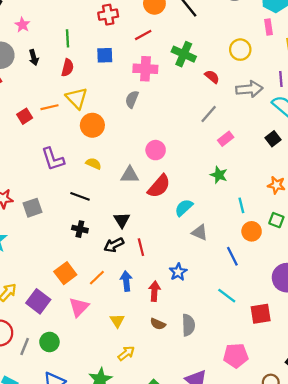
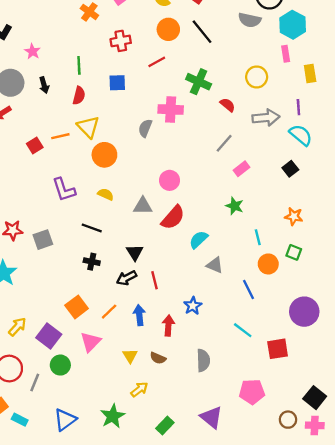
pink cross: (145, 69) -> (171, 109), moved
brown semicircle: (158, 324) -> (158, 358), moved
green circle: (49, 342) -> (60, 365), moved

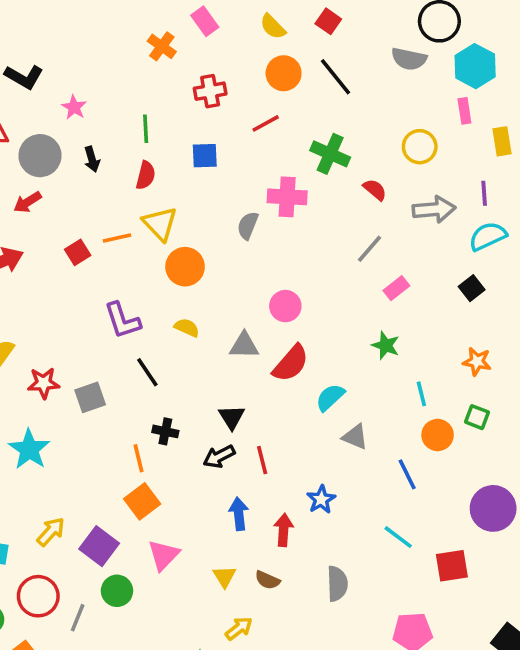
cyan semicircle: (301, 135) -> (488, 236), turned -65
black line: (92, 228) -> (147, 372), moved, turned 36
orange line: (109, 312) -> (138, 458), moved, turned -60

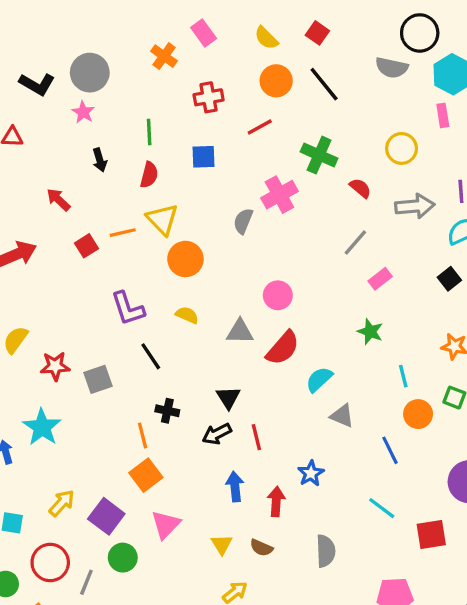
gray circle: (40, 156) -> (90, 73), moved
pink cross: (287, 197) -> (279, 195), turned -32
red arrow: (27, 202) -> (58, 200), moved, turned 75

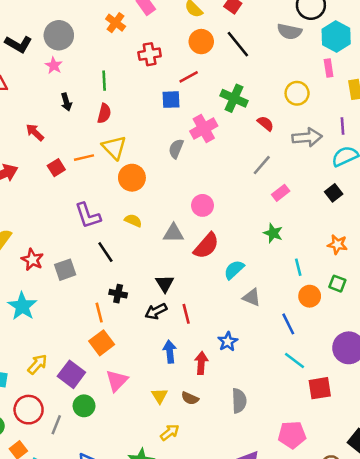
blue square: (204, 157) -> (171, 100), moved
red star: (55, 366) -> (32, 260), turned 30
cyan line: (382, 508) -> (295, 360), moved

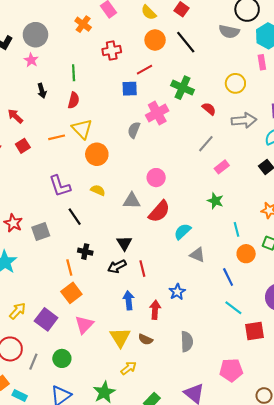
red square: (56, 168) -> (23, 146), moved
yellow triangle: (160, 396) -> (120, 337), size x1.5
green circle: (84, 406) -> (62, 358), moved

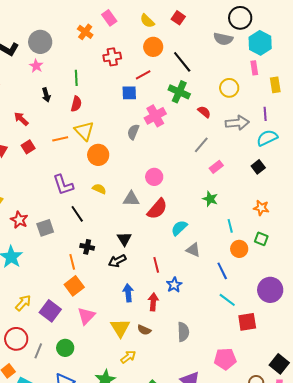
black line: (186, 42) -> (182, 62), moved
red line: (142, 269) -> (156, 265), moved

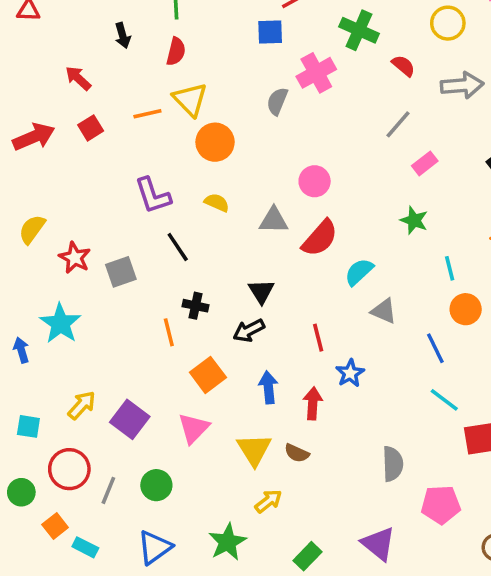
orange square: (74, 286) -> (208, 375), moved
gray semicircle: (183, 332) -> (393, 464), moved

